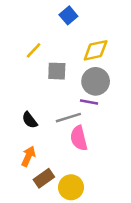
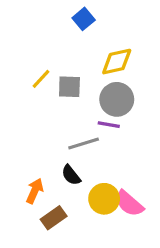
yellow line: (34, 50) -> (41, 79), moved
black semicircle: (30, 120) -> (71, 175), moved
pink semicircle: (79, 138) -> (129, 204), moved, turned -35
yellow circle: (71, 187) -> (104, 199), moved

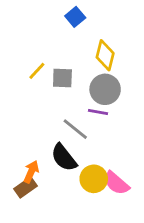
yellow diamond: (117, 62) -> (105, 55), turned -64
gray line: (84, 144) -> (75, 129), turned 56
black semicircle: (71, 175) -> (64, 158), size x1.5
brown rectangle: (54, 218) -> (26, 187), moved

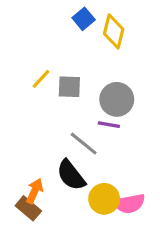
yellow diamond: (105, 55) -> (114, 31), moved
pink semicircle: (116, 183) -> (129, 204), turned -52
brown rectangle: (26, 187) -> (28, 208), turned 75

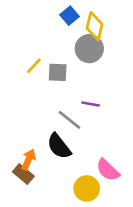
gray circle: (117, 99) -> (89, 49), moved
yellow circle: (104, 199) -> (87, 188), moved
pink semicircle: (129, 204) -> (108, 170), turned 55

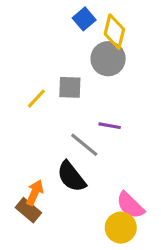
yellow line: (34, 66) -> (36, 99), moved
yellow circle: (87, 188) -> (121, 228), moved

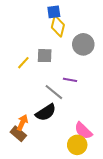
blue square: (84, 19) -> (54, 12), turned 32
yellow diamond: (114, 32) -> (58, 26), moved
gray circle: (108, 59) -> (83, 44), moved
black semicircle: (71, 177) -> (46, 112), turned -85

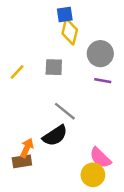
yellow line: (23, 63) -> (17, 72), moved
purple line: (70, 80) -> (103, 81), moved
brown rectangle: (18, 134) -> (22, 161), turned -49

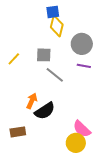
gray line: (65, 111) -> (55, 75), moved
orange arrow: (27, 148) -> (32, 101), moved

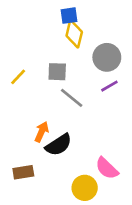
purple line: (84, 66) -> (109, 86), turned -40
yellow circle: (76, 143) -> (85, 188), moved

